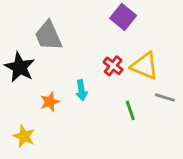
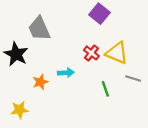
cyan arrow: (81, 90) -> (66, 73), turned -84
yellow star: (24, 136) -> (20, 110), turned -30

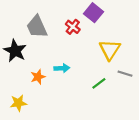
red cross: (91, 53) -> (73, 27), moved
yellow triangle: (117, 53) -> (110, 50), turned 40
green line: (105, 89) -> (99, 83), turned 72

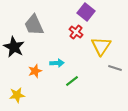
red cross: (73, 27) -> (76, 32), moved
green line: (99, 83) -> (72, 81), moved

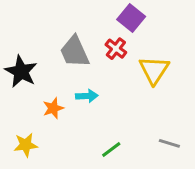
gray trapezoid: (34, 25) -> (75, 52), moved
gray line: (115, 68) -> (169, 143), moved
green line: (72, 81) -> (111, 149), moved

